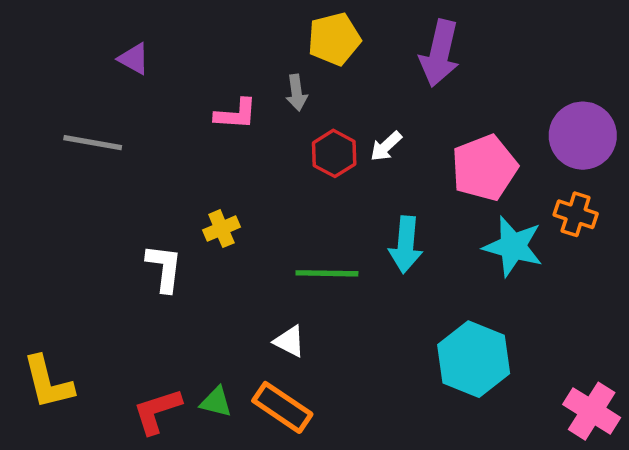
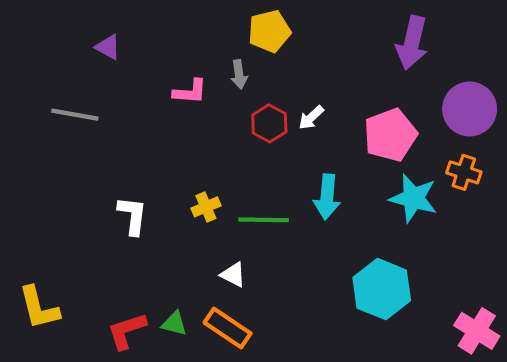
purple arrow: (440, 53) -> (412, 43), moved
yellow cross: (221, 229) -> (206, 207), moved

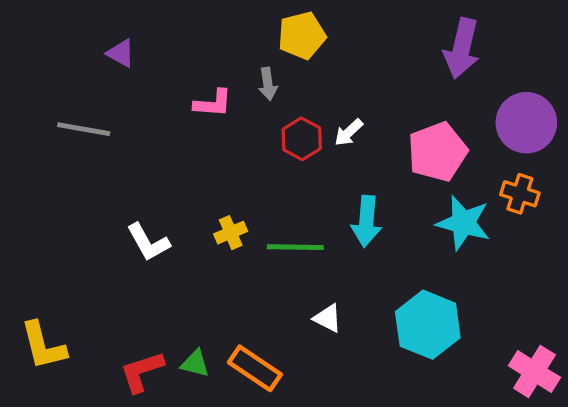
white L-shape: (132, 216) -> (148, 242), turned 144
white triangle: (233, 275) -> (328, 318), moved

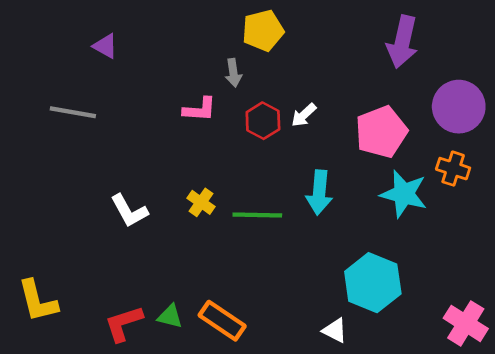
pink L-shape: (213, 103) -> (200, 109), moved
yellow cross: (231, 233) -> (201, 202), turned -32
white triangle: (328, 318) -> (335, 330), moved

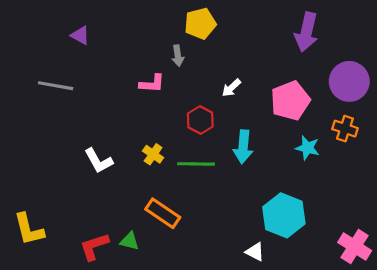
red hexagon: (263, 121) -> (200, 120), moved
cyan star: (404, 194) -> (307, 148), size x0.7
orange rectangle: (222, 321) -> (163, 213), moved

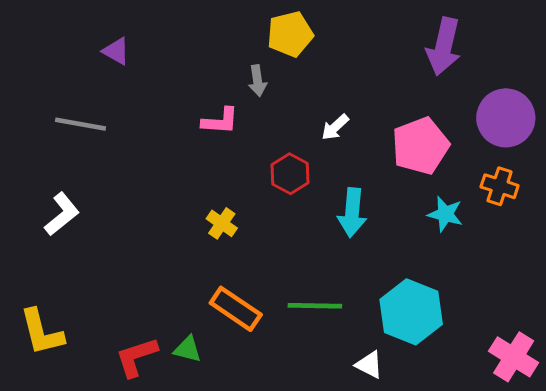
white L-shape: (98, 161) -> (62, 214), moved, turned -100
green line: (196, 164) -> (315, 306), moved

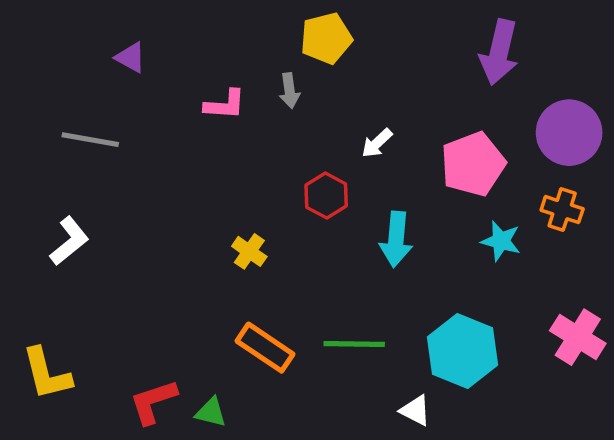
pink L-shape: (220, 121) -> (225, 105), moved
green triangle: (188, 349) -> (211, 412), moved
pink cross: (514, 357) -> (578, 337), moved

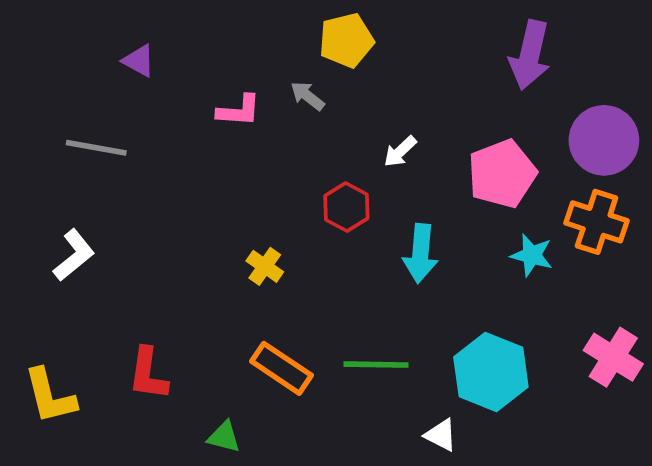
gray arrow: (289, 91) -> (307, 96), turned 136
orange cross: (562, 210) -> (597, 222), size x1.4
red L-shape: (153, 402) -> (148, 374), moved, turned -64

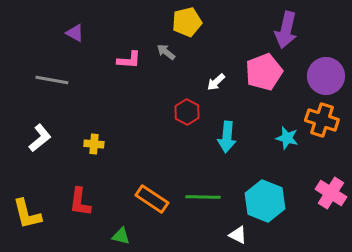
pink pentagon: (502, 174) -> (264, 72), moved
yellow cross: (265, 266) -> (94, 144), moved, turned -30

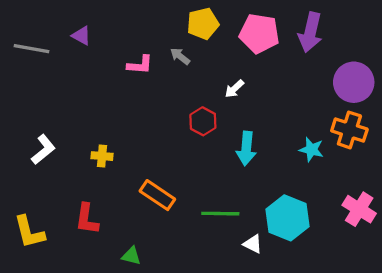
pink pentagon: (264, 72) -> (259, 33), moved, turned 30
gray line: (52, 80) -> (31, 49), moved
orange rectangle: (152, 199) -> (157, 195), moved
white triangle: (238, 235) -> (253, 244), moved

